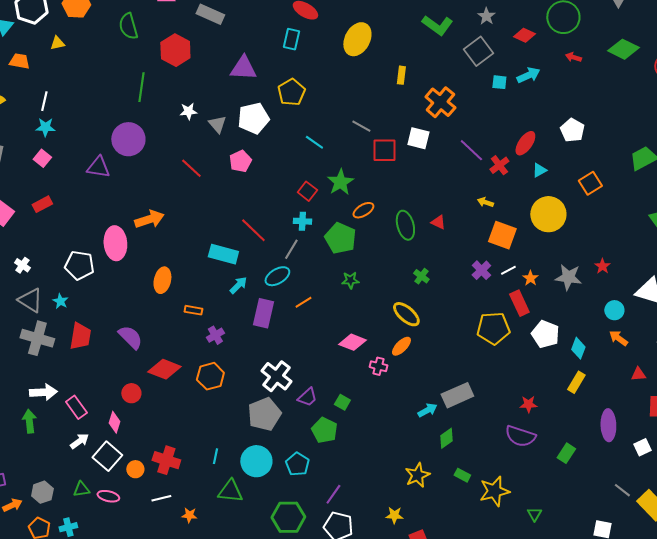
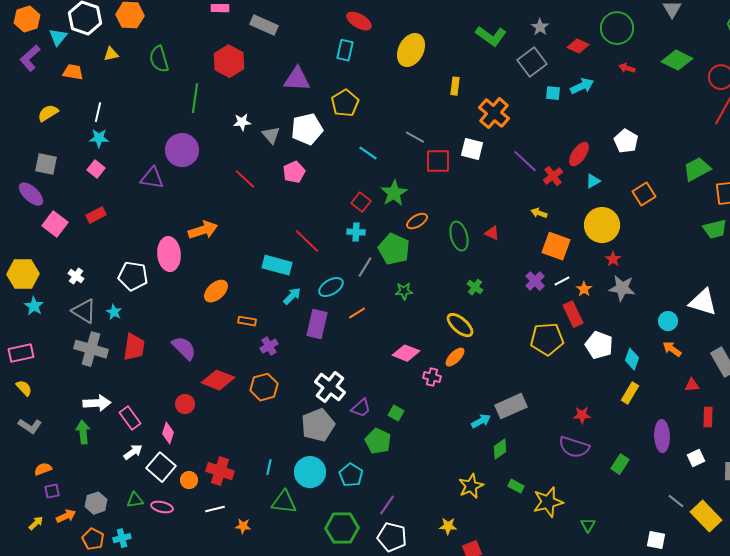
green semicircle: (128, 26) -> (159, 59), moved
gray line: (291, 249) -> (365, 267), moved
red star: (602, 266) -> (613, 259), moved
orange ellipse: (162, 280) -> (216, 291), turned 35

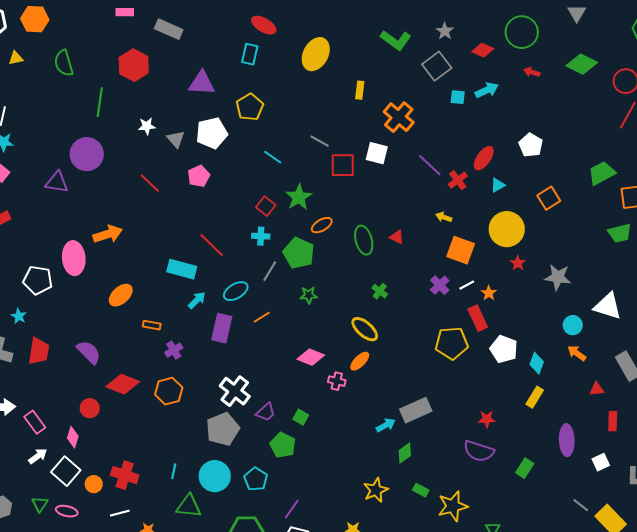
gray star: (622, 288) -> (558, 277), moved
green triangle: (135, 500) -> (40, 504), turned -48

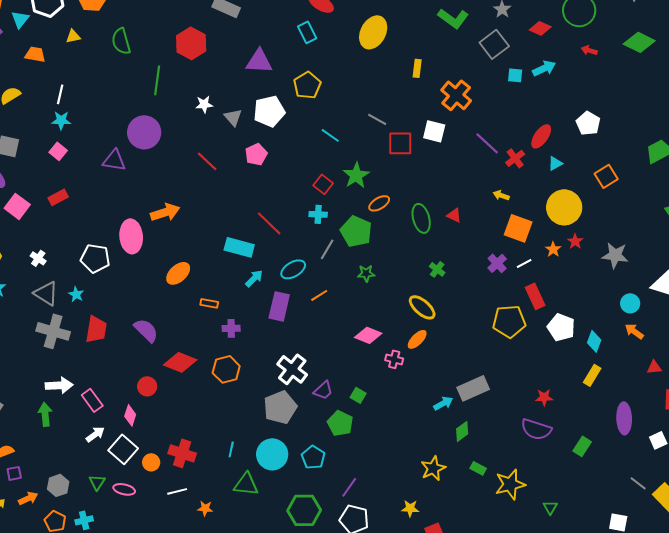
cyan rectangle: (250, 54) -> (307, 32), turned -40
orange star: (489, 293) -> (553, 249), moved
purple cross: (174, 350) -> (231, 328), turned 30

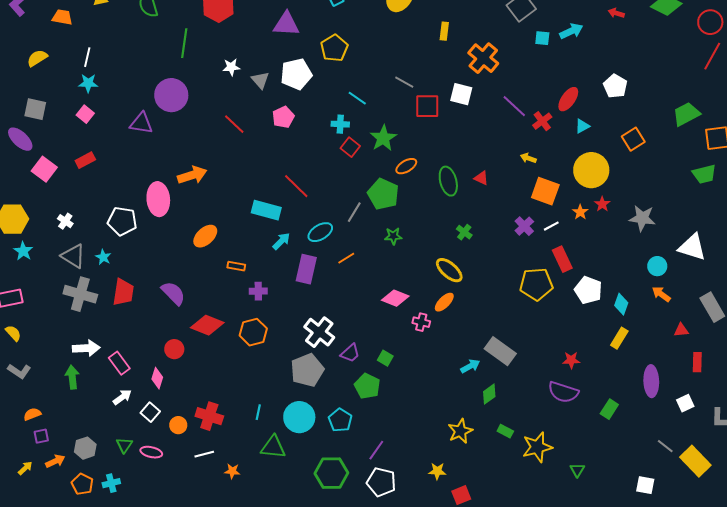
cyan cross: (318, 214) -> (340, 124), moved
gray rectangle: (473, 388) -> (500, 351), turned 60
white square: (123, 449) -> (150, 412), size x0.7

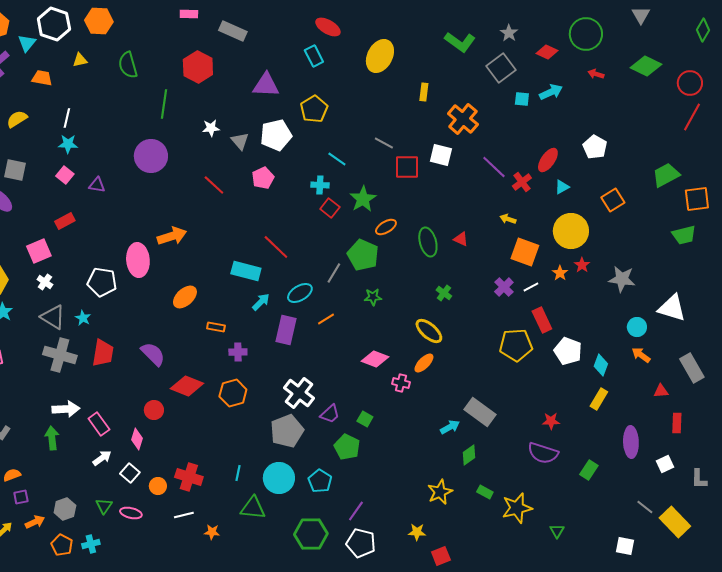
purple triangle: (141, 123) -> (97, 185), moved, size x0.7
pink square: (44, 169) -> (39, 251), moved, turned 30

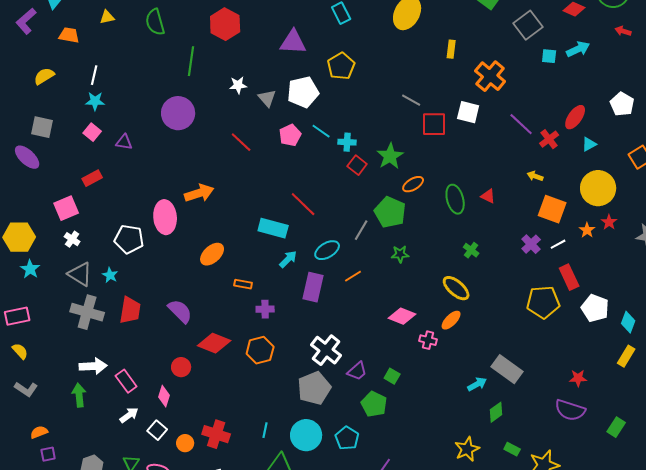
cyan line: (337, 159) -> (321, 131), moved

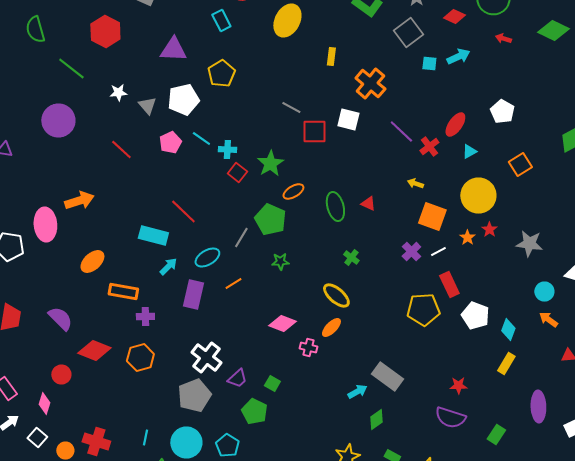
green line: (191, 61) -> (71, 68), turned -60
orange rectangle: (243, 284) -> (123, 292), size x1.6

